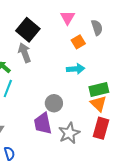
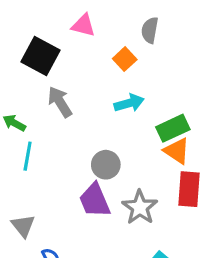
pink triangle: (68, 17) -> (83, 25), moved, turned -35
gray semicircle: (97, 28) -> (150, 30), turned -140
gray arrow: (25, 53) -> (60, 102), moved

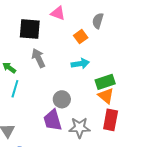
black square: (40, 56) -> (30, 29), turned -30
gray star: (140, 207) -> (79, 128), turned 30

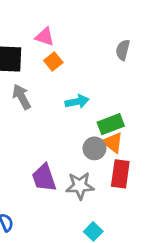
gray semicircle: (98, 21) -> (123, 50), moved
orange square: (81, 37) -> (53, 61), moved
gray circle: (62, 99) -> (94, 148), moved

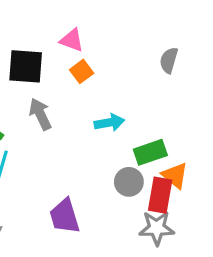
orange triangle: (113, 143) -> (175, 175), moved
red rectangle: (120, 174) -> (160, 195), moved
gray star: (80, 186) -> (157, 228), moved

